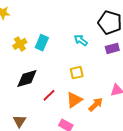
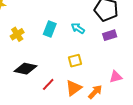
cyan rectangle: (42, 43) -> (50, 29), moved
black diamond: (27, 79) -> (26, 69), turned 30

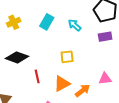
red line: (48, 84) -> (37, 76), turned -64

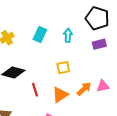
cyan arrow: (75, 25) -> (68, 35), turned 56
orange arrow: (83, 91) -> (84, 89), moved

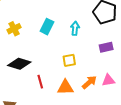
purple rectangle: (99, 44) -> (106, 47), moved
orange triangle: (60, 95) -> (65, 87), turned 30

